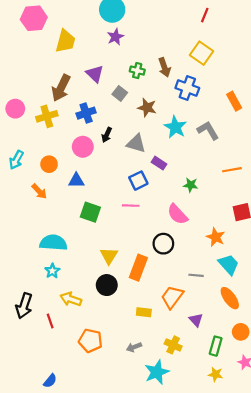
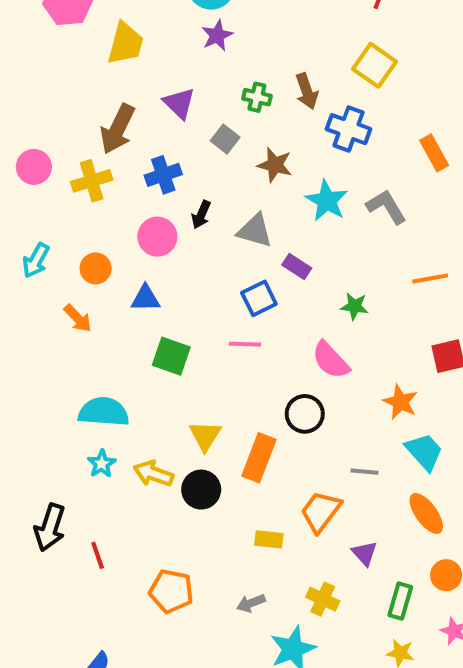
yellow arrow: (71, 299) -> (153, 474), moved

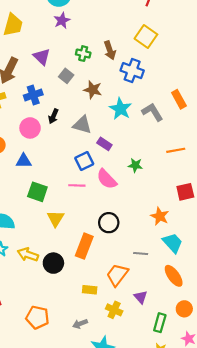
orange rectangle: (434, 153) -> (179, 99), moved
pink semicircle: (331, 360) -> (107, 179), moved
yellow triangle: (205, 436) -> (56, 218), moved
yellow cross: (323, 599) -> (114, 310), moved

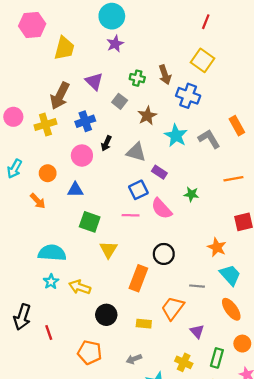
brown star: (93, 90) -> (147, 116), turned 30
black circle: (53, 263) -> (106, 315), moved
yellow cross: (114, 310) -> (184, 362), moved

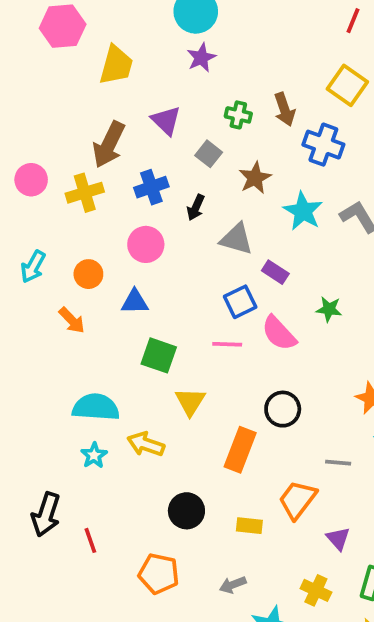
black arrow: (106, 143) -> (196, 207), moved
yellow arrow: (80, 287) -> (146, 444), moved

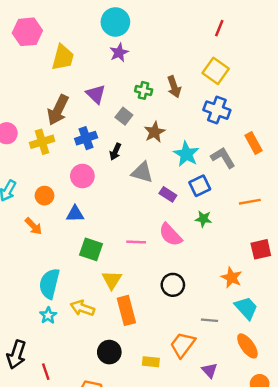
blue cross: (323, 145) -> (217, 110), moved
blue square: (240, 302) -> (200, 186), moved
cyan semicircle: (96, 407) -> (49, 284), turned -80
orange rectangle: (240, 450) -> (126, 310), moved, turned -36

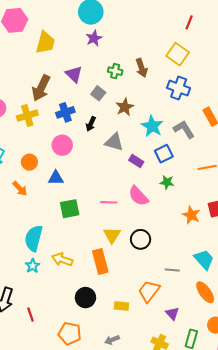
red line: (219, 28) -> (189, 22), moved
green square: (91, 249) -> (70, 209), turned -30
orange star: (232, 277) -> (191, 215), moved
yellow triangle: (112, 280) -> (112, 235), moved

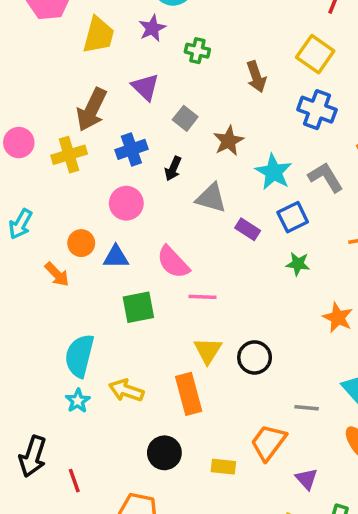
purple star: (94, 38) -> (152, 28), moved
green cross: (115, 71) -> (197, 51), moved
orange circle: (29, 162) -> (81, 243), moved
pink semicircle: (138, 196) -> (173, 262), moved

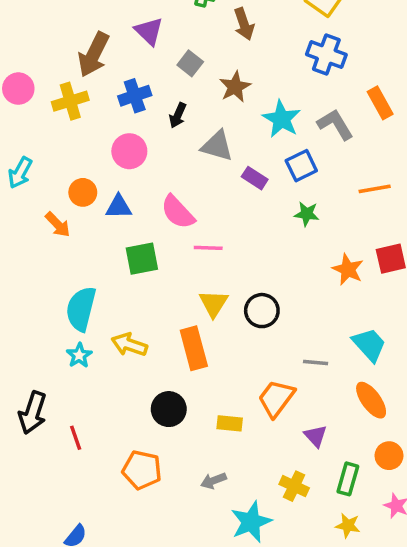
brown arrow: (256, 77) -> (244, 24), moved

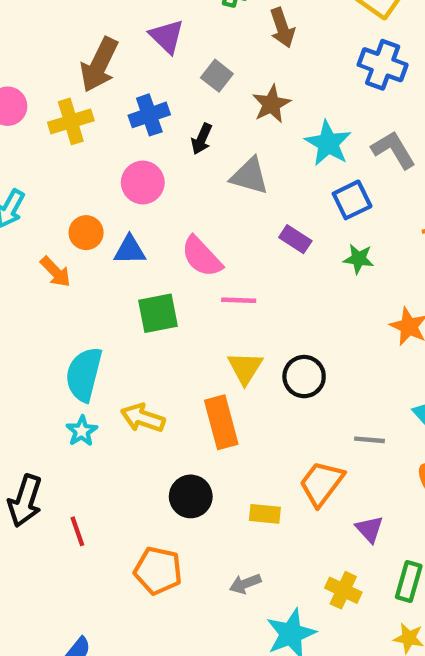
purple rectangle: (255, 178) -> (295, 239), moved

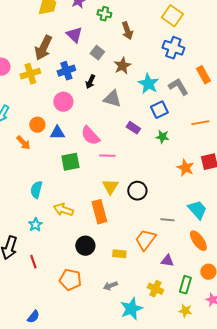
cyan semicircle: (84, 374) -> (36, 190), size x0.7
cyan star: (82, 431) -> (35, 225), moved
purple triangle: (369, 529) -> (167, 261), turned -40

